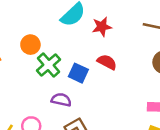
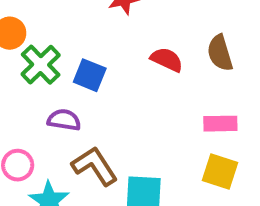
red semicircle: (107, 62) -> (167, 60), moved

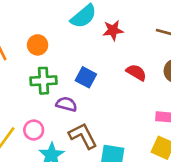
green cross: (41, 65) -> (43, 81), moved, turned 35

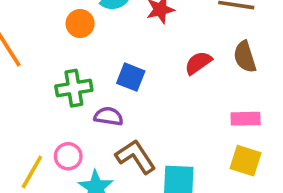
orange circle: (38, 45) -> (80, 23), moved
red semicircle: (136, 72) -> (198, 63), turned -60

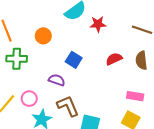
orange circle: (80, 23) -> (43, 36), moved
green cross: (74, 88) -> (17, 59), moved

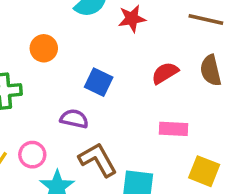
pink rectangle: (135, 96) -> (173, 129), moved

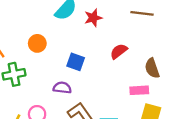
brown semicircle: (211, 70) -> (152, 68), moved
pink rectangle: (173, 129) -> (139, 90), moved

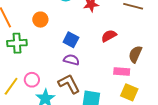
brown semicircle: (152, 68) -> (135, 54), turned 36
purple semicircle: (62, 88) -> (71, 60), moved

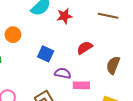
purple semicircle: (71, 60) -> (63, 73), moved
pink rectangle: (122, 72) -> (81, 85), moved

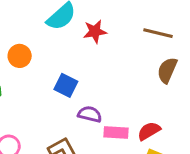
red semicircle: (85, 48) -> (149, 131), moved
brown semicircle: (113, 65) -> (167, 70), moved

